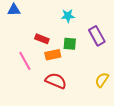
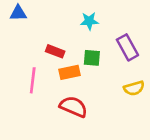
pink line: (25, 61) -> (33, 80), turned 36
yellow semicircle: (102, 80) -> (134, 88), moved, turned -140

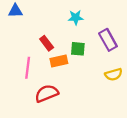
red rectangle: (55, 51) -> (47, 43), turned 32
red semicircle: (73, 107) -> (47, 93), moved, turned -45

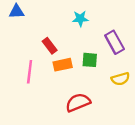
green square: (78, 49) -> (90, 60), moved
red semicircle: (47, 93) -> (78, 102), moved

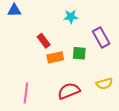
pink line: (30, 72) -> (26, 93), moved
yellow semicircle: (120, 79) -> (104, 84), moved

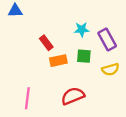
cyan star: (71, 17) -> (82, 30), moved
yellow semicircle: (104, 84) -> (110, 69), moved

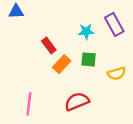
purple rectangle: (107, 39) -> (114, 24), moved
orange rectangle: (58, 61) -> (62, 64), turned -35

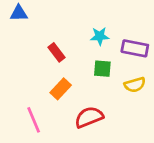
purple rectangle: (114, 24) -> (135, 48), moved, turned -50
orange rectangle: (62, 64) -> (61, 89), moved
pink line: (29, 104) -> (34, 120), turned -30

